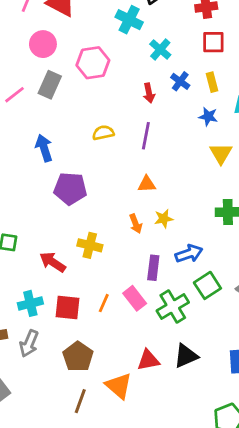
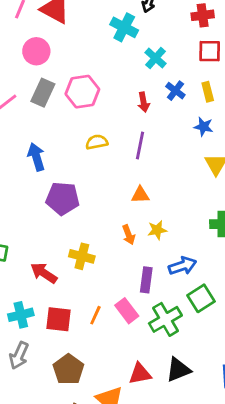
pink hexagon: (93, 63) -> (82, 92), moved

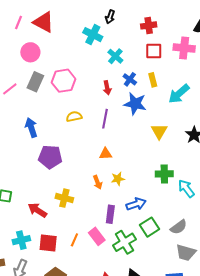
blue star: (204, 127) -> (135, 104), moved, size x1.6

